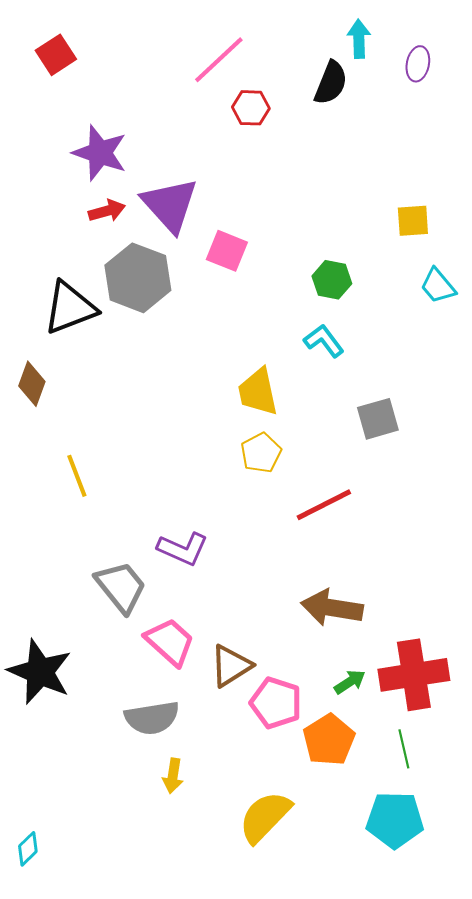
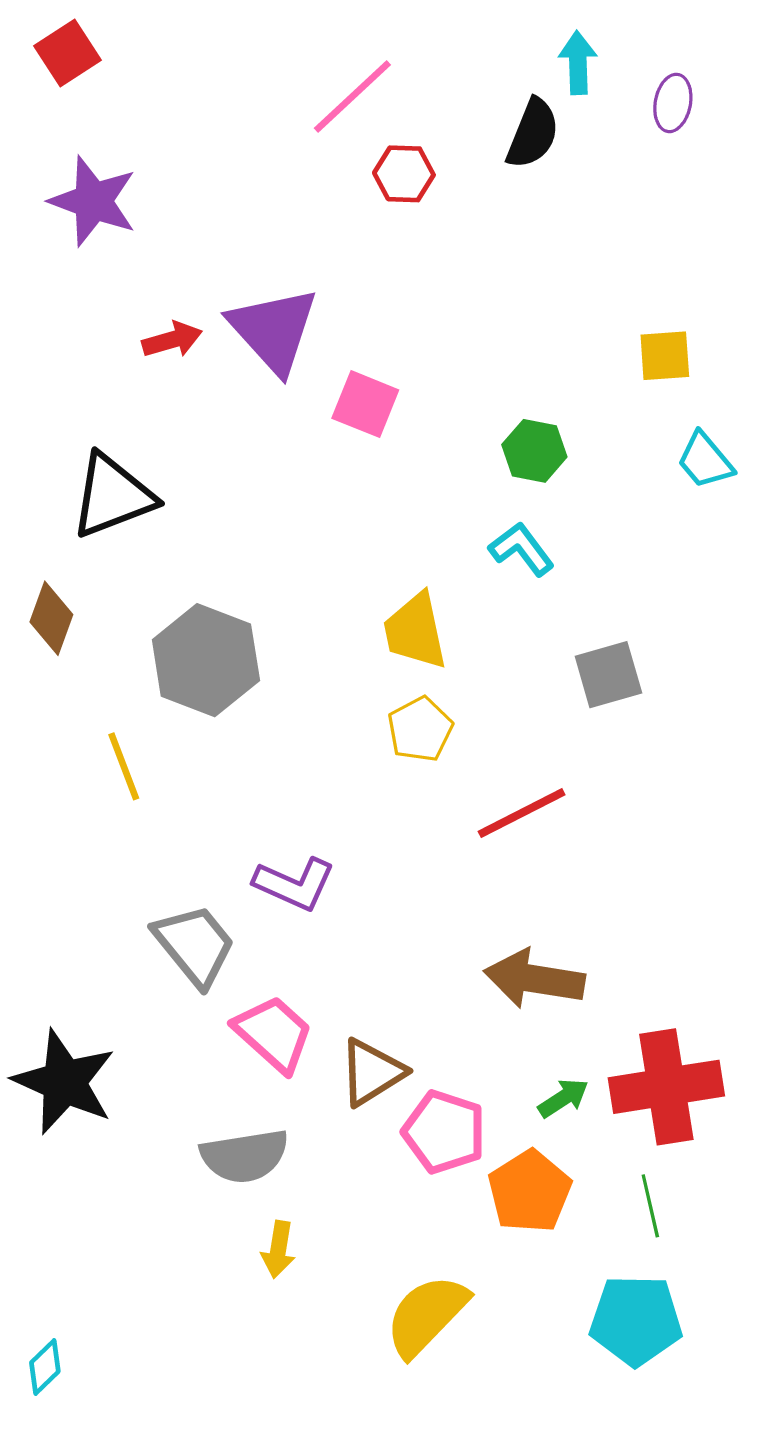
red square: (56, 55) -> (67, 53), moved
purple star: (100, 153) -> (93, 201), moved
gray hexagon: (138, 278) -> (206, 660), moved

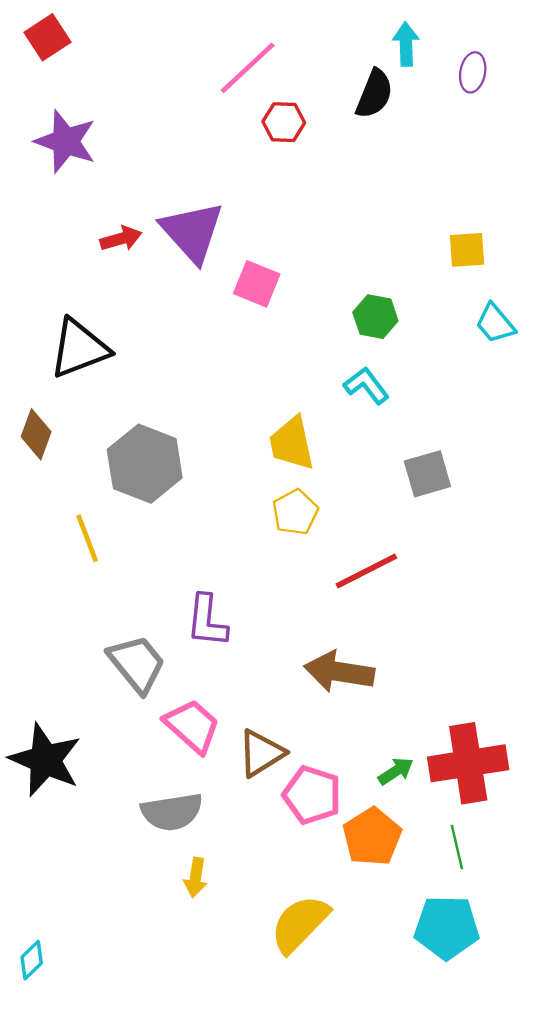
purple L-shape: (294, 884) -> (207, 621), turned 72
brown arrow: (534, 979) -> (339, 672), moved

